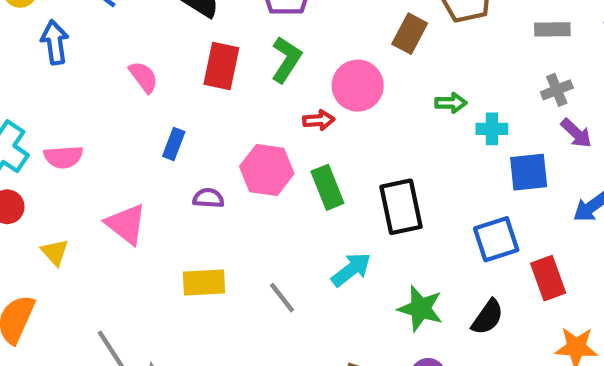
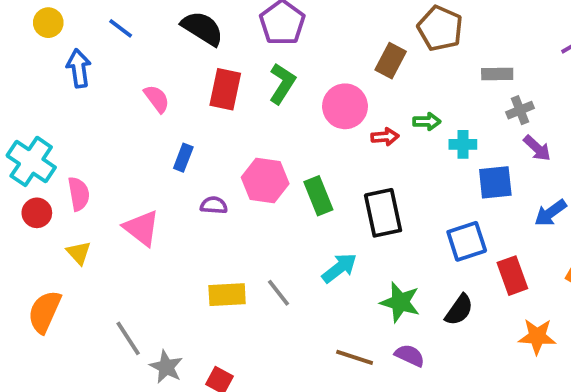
gray rectangle: (552, 29) -> (497, 74), moved
red arrow: (319, 120) -> (385, 137), moved
pink semicircle: (63, 157) -> (79, 194), moved, turned -96
yellow rectangle: (204, 282) -> (227, 295), moved

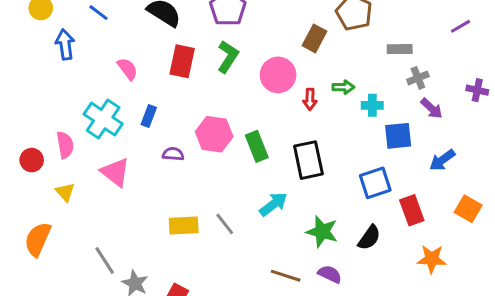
red arrow: (385, 137) -> (310, 99), turned 95
cyan cross: (31, 161) -> (103, 119), moved

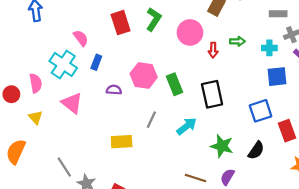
red rectangle: (182, 61) -> (121, 23), turned -30
pink semicircle: (127, 69) -> (81, 38), moved
cyan cross: (372, 105) -> (269, 48), moved
gray line: (225, 224) -> (151, 120), moved, turned 63
purple semicircle: (330, 274) -> (227, 177), turned -84

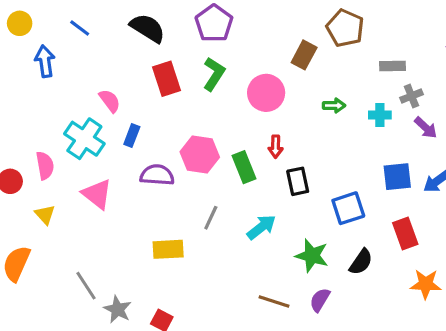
red arrow: (213, 50) -> (276, 147), moved
blue square: (277, 77) -> (397, 177), moved
purple semicircle: (114, 90) -> (157, 175), size x1.5
black rectangle: (212, 94) -> (298, 181), size x0.7
blue square: (261, 111) -> (348, 208), moved

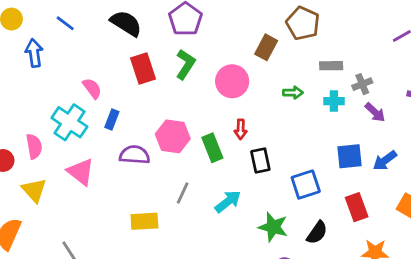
gray rectangle: (393, 66) -> (331, 66), moved
yellow triangle: (45, 215) -> (34, 190), size x1.4

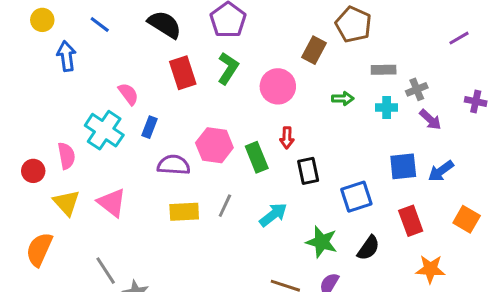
pink triangle: (81, 172) -> (112, 203), moved
yellow rectangle: (144, 221) -> (184, 212), moved

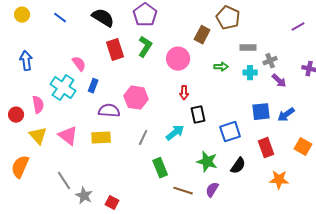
blue arrow: (66, 56) -> (26, 61), moved
green rectangle: (257, 157) -> (160, 168), moved
yellow rectangle: (184, 212) -> (101, 138), moved
cyan arrow: (273, 215) -> (175, 133), moved

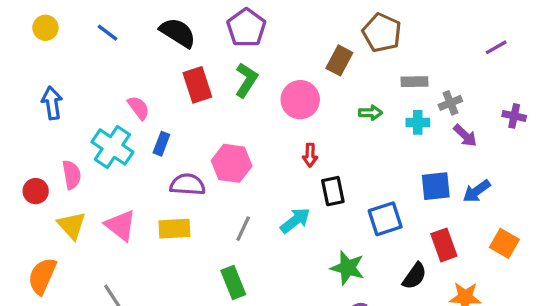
black semicircle: (238, 166) -> (415, 276), moved
green rectangle: (160, 168) -> (233, 283), moved

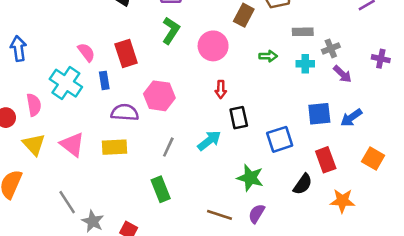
red rectangle: (197, 85) -> (126, 54), moved
blue rectangle: (161, 144) -> (104, 80), turned -30

